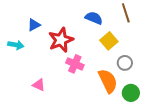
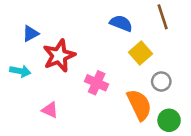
blue triangle: (34, 25) -> (31, 34), moved
red star: (61, 40) -> (59, 56), moved
cyan arrow: (16, 45) -> (20, 71), moved

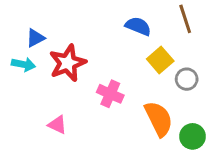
cyan arrow: (20, 71) -> (24, 64), moved
gray circle: (161, 81) -> (187, 79), moved

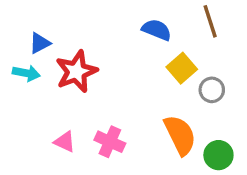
pink cross: (110, 94) -> (110, 142), moved

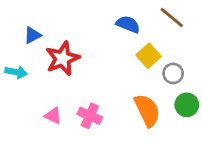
brown line: (210, 21) -> (172, 17), turned -32
cyan arrow: (26, 73) -> (16, 72), moved
green circle: (218, 155) -> (187, 105), moved

